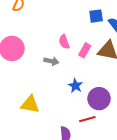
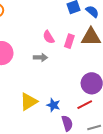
blue star: (75, 86) -> (53, 105), moved
yellow triangle: (30, 104) -> (29, 102), turned -30

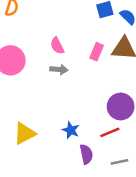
pink semicircle: (49, 37) -> (57, 46), moved
yellow triangle: (29, 102) -> (25, 133), moved

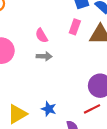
pink rectangle: (97, 52) -> (75, 27), moved
blue star: (71, 130) -> (49, 109), moved

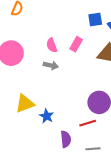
pink rectangle: (75, 27) -> (76, 44), moved
yellow triangle: (17, 114) -> (25, 104), moved

